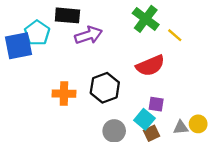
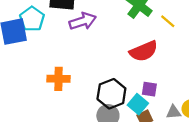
black hexagon: (105, 88) -> (111, 94), moved

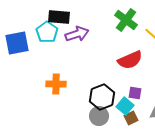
cyan pentagon: (32, 19) -> (47, 32), moved

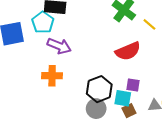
purple arrow: (77, 34) -> (59, 46), moved, turned 40
cyan square: (125, 106) -> (123, 98), turned -30

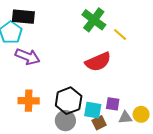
orange cross: (52, 76) -> (29, 101), moved
purple square: (133, 85) -> (113, 104), moved

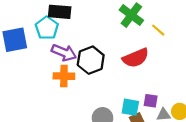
orange cross: (29, 101) -> (64, 76), moved
black hexagon: (69, 101) -> (91, 60), moved

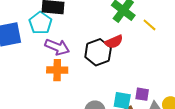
red semicircle: (136, 58) -> (114, 42), moved, size x0.7
black hexagon: (91, 60) -> (98, 52), moved

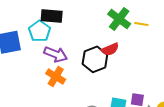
yellow line: (149, 25) -> (141, 24), moved, turned -32
orange cross: (57, 70) -> (56, 76), turned 30

